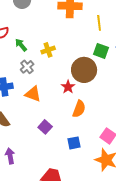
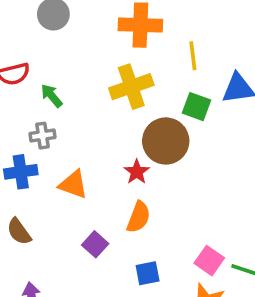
yellow cross: (48, 50) -> (131, 87), moved, size x1.6
gray cross: (27, 67) -> (42, 136), moved, turned 32
orange semicircle: (79, 109) -> (139, 217), moved

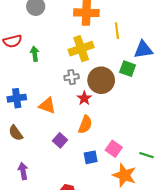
green arrow: (52, 96) -> (35, 54), turned 32
green square: (197, 107) -> (128, 69), moved
gray cross: (42, 136) -> (72, 77), moved
pink square: (209, 261) -> (114, 149), moved

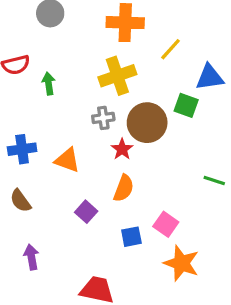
yellow line: (117, 31) -> (171, 49), turned 49
green line: (147, 155) -> (214, 180), moved

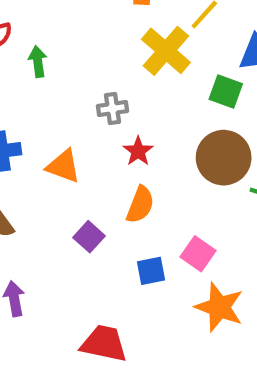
yellow cross: (117, 76) -> (166, 51), moved, turned -30
brown circle: (147, 123) -> (224, 158), moved

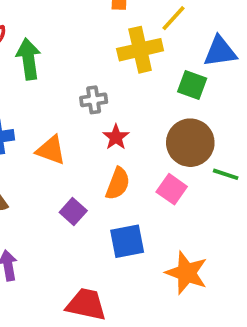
yellow cross: (166, 51) -> (140, 50), turned 36
green arrow: (38, 62) -> (29, 59), size x1.5
pink square: (198, 254) -> (172, 189), moved
blue square: (151, 271) -> (127, 241), size x1.4

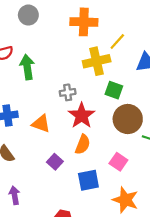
green square: (192, 85) -> (114, 90), moved
red star: (116, 137) -> (82, 116), size x1.6
pink square: (172, 189) -> (118, 162), moved

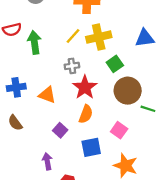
yellow line: (117, 42) -> (73, 36), moved
green square: (114, 90) -> (115, 64), turned 35
purple arrow: (14, 195) -> (47, 161), moved

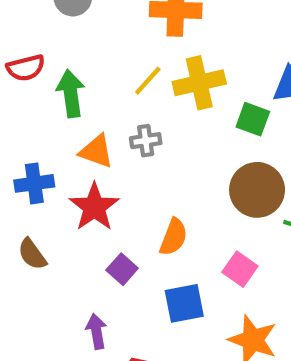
green square: (115, 64) -> (253, 119), moved, turned -35
red star: (85, 87) -> (94, 207), moved
orange triangle: (47, 95) -> (96, 151), moved

